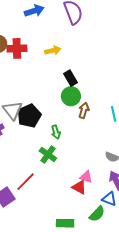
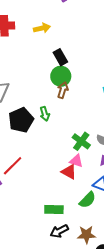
brown arrow: (84, 110) -> (63, 90), moved
black pentagon: (29, 116) -> (21, 120), moved
green cross: (48, 154) -> (81, 141), moved

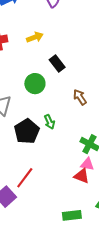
green circle: (61, 76) -> (35, 84), moved
brown arrow: (63, 90) -> (80, 97), moved, turned -42

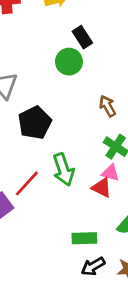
green circle: (35, 84) -> (69, 62), moved
brown arrow: (80, 97) -> (107, 106), moved
green arrow: (49, 122) -> (63, 170), moved, size x1.6

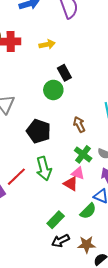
black pentagon: (35, 123) -> (39, 131), moved, turned -30
green rectangle: (84, 238) -> (56, 220), turned -48

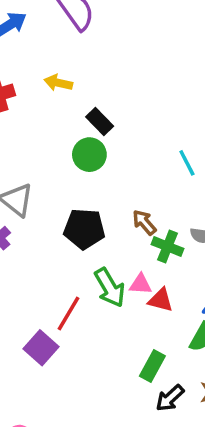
yellow arrow: (47, 44) -> (58, 83), turned -140
brown arrow: (79, 124) -> (144, 222), moved
pink triangle: (78, 173) -> (141, 284), moved

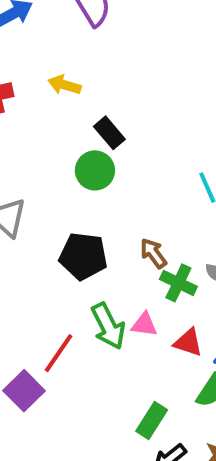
red triangle: (161, 300) -> (188, 342), moved

